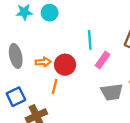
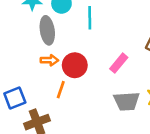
cyan line: (90, 40) -> (90, 18), moved
gray ellipse: (16, 56) -> (47, 30), moved

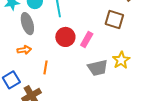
orange arrow: (49, 60) -> (24, 50), moved
red circle: (75, 65) -> (65, 37), moved

